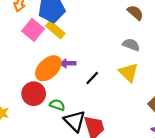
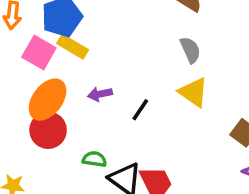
gray semicircle: (131, 45) -> (190, 50), turned 54
orange ellipse: (48, 68) -> (48, 100), moved
red circle: (34, 94) -> (48, 130), moved

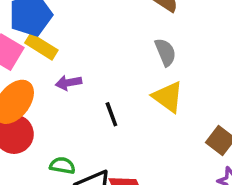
purple arrow: (100, 94) -> (68, 83), moved
black line: (140, 110) -> (111, 114), turned -55

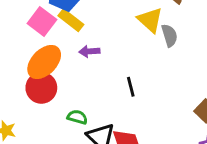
yellow triangle: (168, 97) -> (150, 20), moved
black line: (111, 114) -> (131, 87), moved

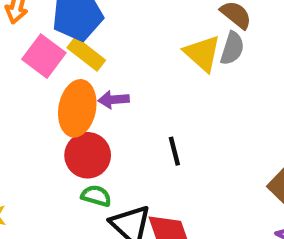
gray semicircle: (169, 35) -> (232, 48), moved, turned 35
orange ellipse: (44, 62) -> (77, 108), moved, turned -33
red circle: (41, 88) -> (88, 155), moved

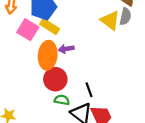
black line: (174, 151) -> (89, 90), moved

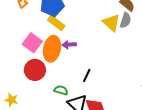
pink square: (28, 30) -> (32, 43), moved
red circle: (55, 79) -> (35, 70), moved
black line: (89, 90) -> (87, 75), moved, turned 40

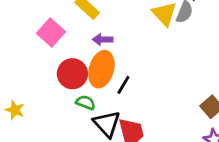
orange ellipse: (52, 49) -> (101, 69), moved
red circle: (35, 70) -> (72, 74), moved

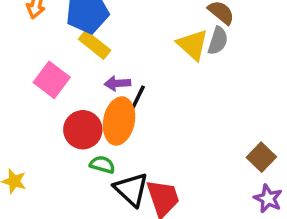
black line: (123, 85) -> (138, 97), moved

